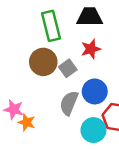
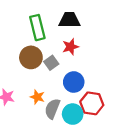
gray semicircle: (69, 103) -> (52, 109), moved
orange star: (27, 122) -> (37, 97), moved

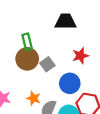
green rectangle: (37, 28) -> (27, 42), moved, size x0.7
red star: (70, 47) -> (80, 56), moved

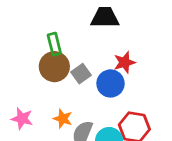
blue circle: (70, 83) -> (110, 83), moved

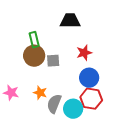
gray square: (81, 74) -> (53, 61), turned 32
blue circle: (110, 83) -> (89, 78), moved

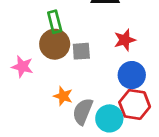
pink star: (11, 93) -> (22, 67), moved

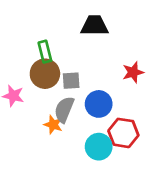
red star: (125, 40) -> (133, 72), moved
blue circle: (132, 75) -> (99, 104), moved
gray semicircle: (83, 111) -> (64, 109), moved

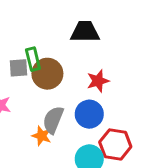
red star: (133, 72) -> (98, 81), moved
brown circle: (45, 74) -> (47, 74), moved
gray square: (71, 81) -> (18, 68), moved

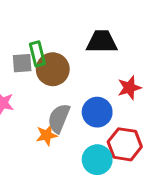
black trapezoid: (85, 32) -> (102, 42), moved
red star: (98, 81) -> (129, 88), moved
orange star: (42, 136) -> (47, 135), turned -30

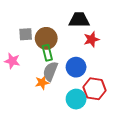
green rectangle: (37, 54) -> (47, 53), moved
red star: (129, 88) -> (91, 39), moved

